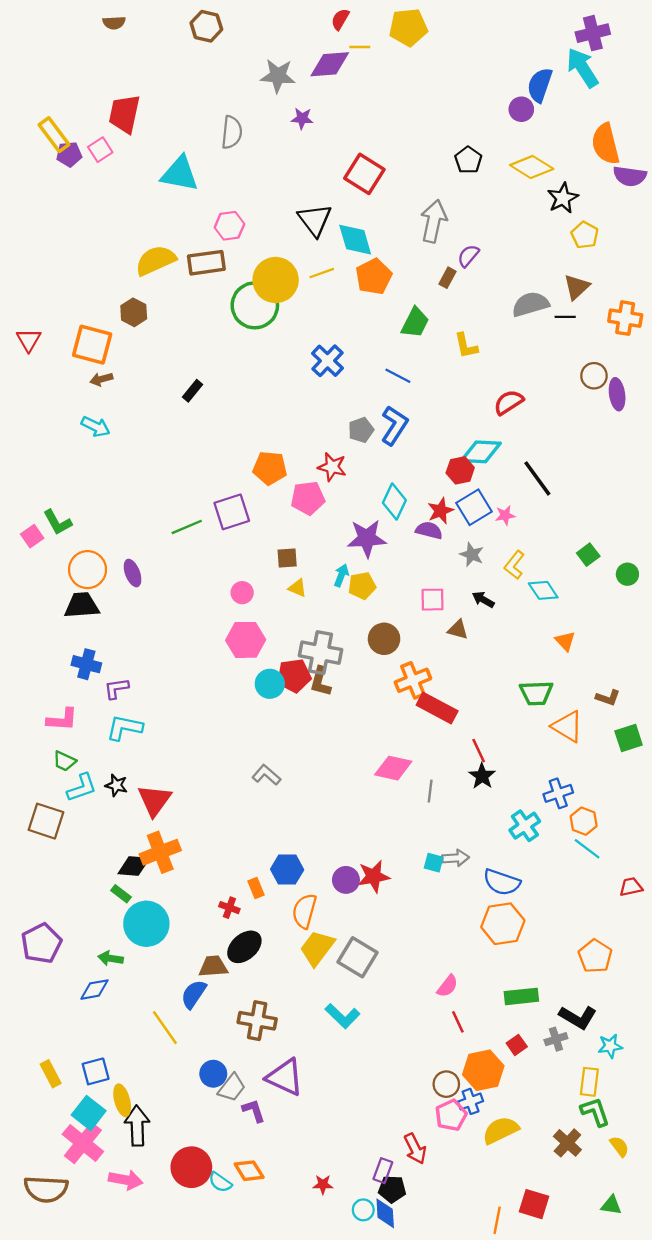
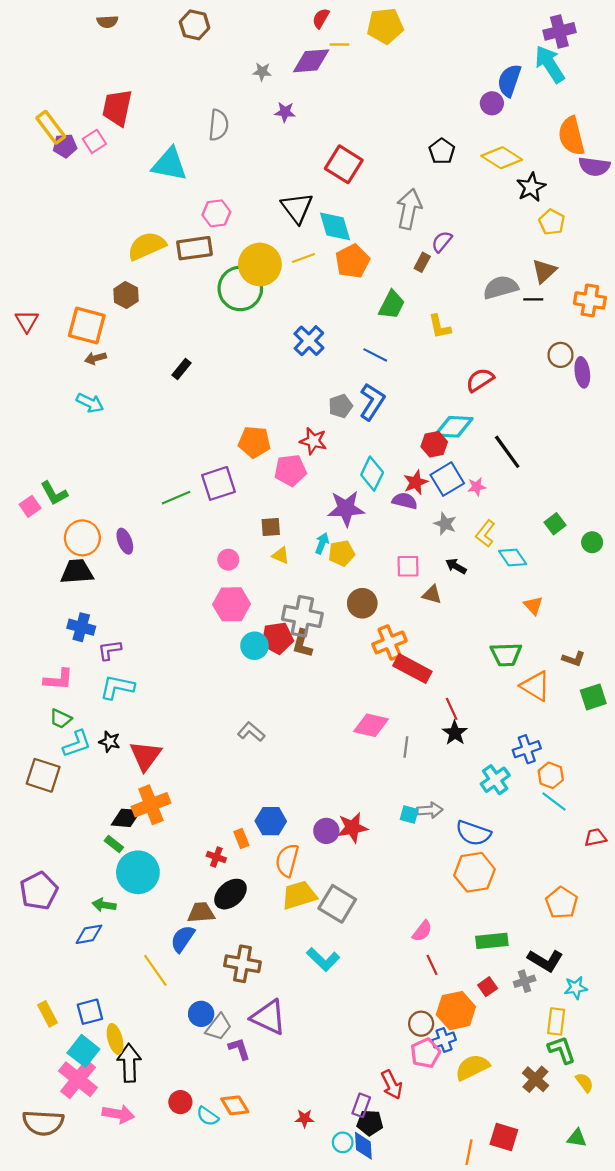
gray star: (278, 76) -> (262, 72), size x0.6
yellow trapezoid: (317, 948) -> (299, 895), turned 36
red circle: (191, 1167) -> (180, 1102), size x0.6

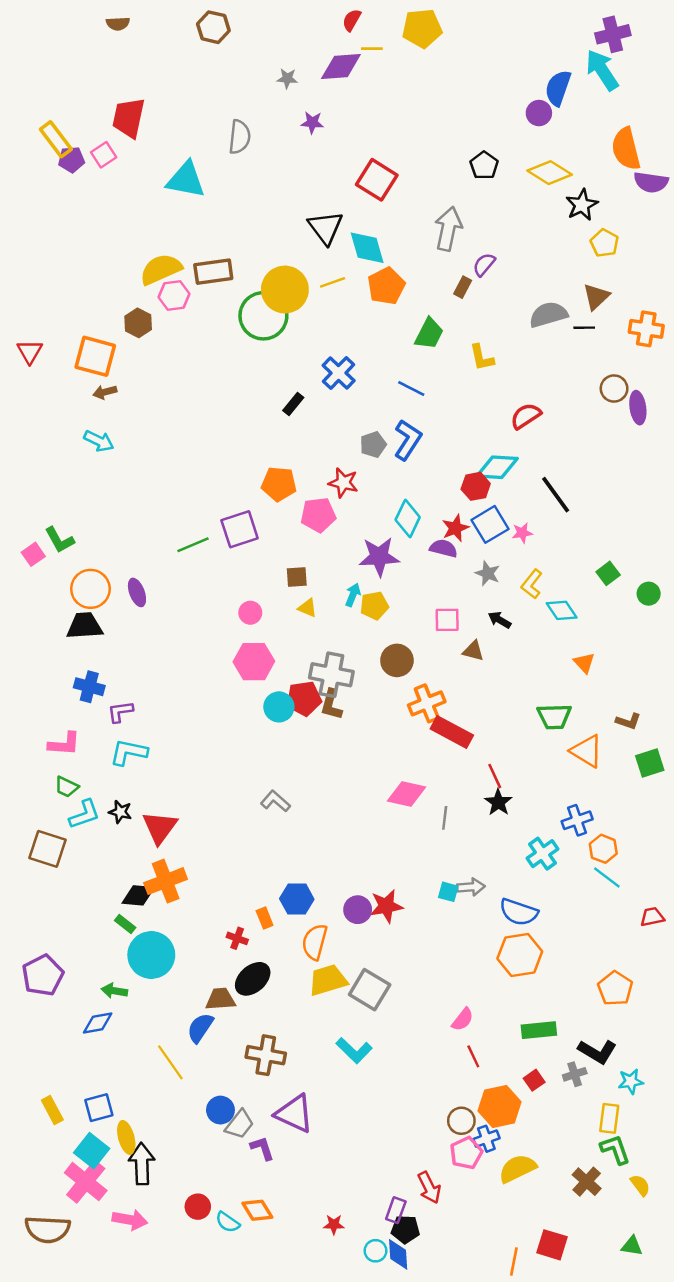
pink hexagon: (216, 213) -> (174, 295), moved
black rectangle: (181, 369) -> (293, 404), moved

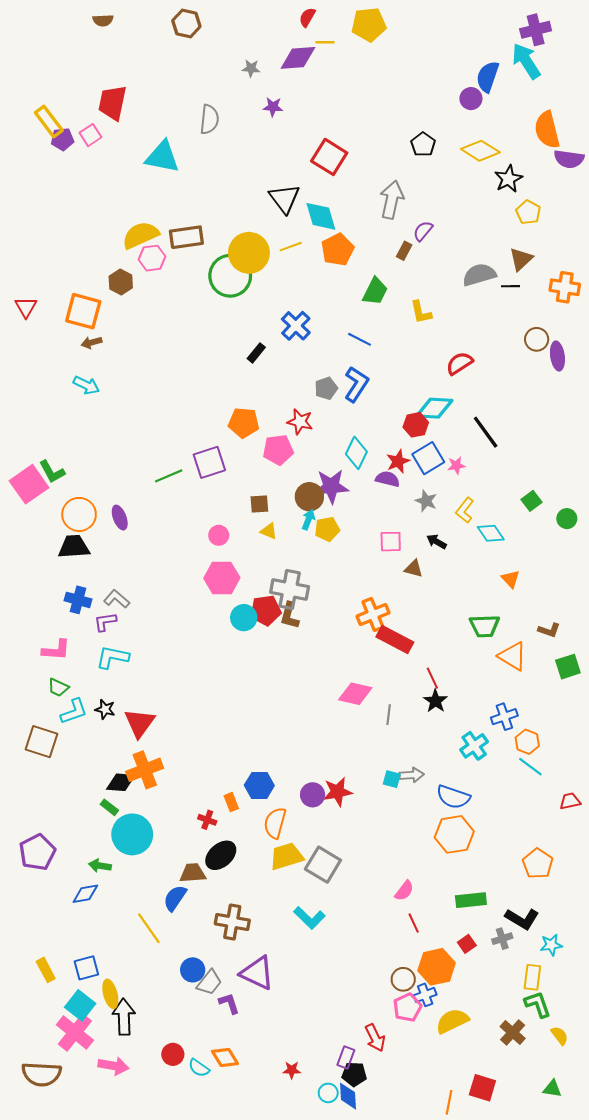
pink square: (33, 554) -> (29, 484), size x1.8
brown circle: (397, 660) -> (309, 497), moved
gray L-shape: (275, 801) -> (117, 599), moved

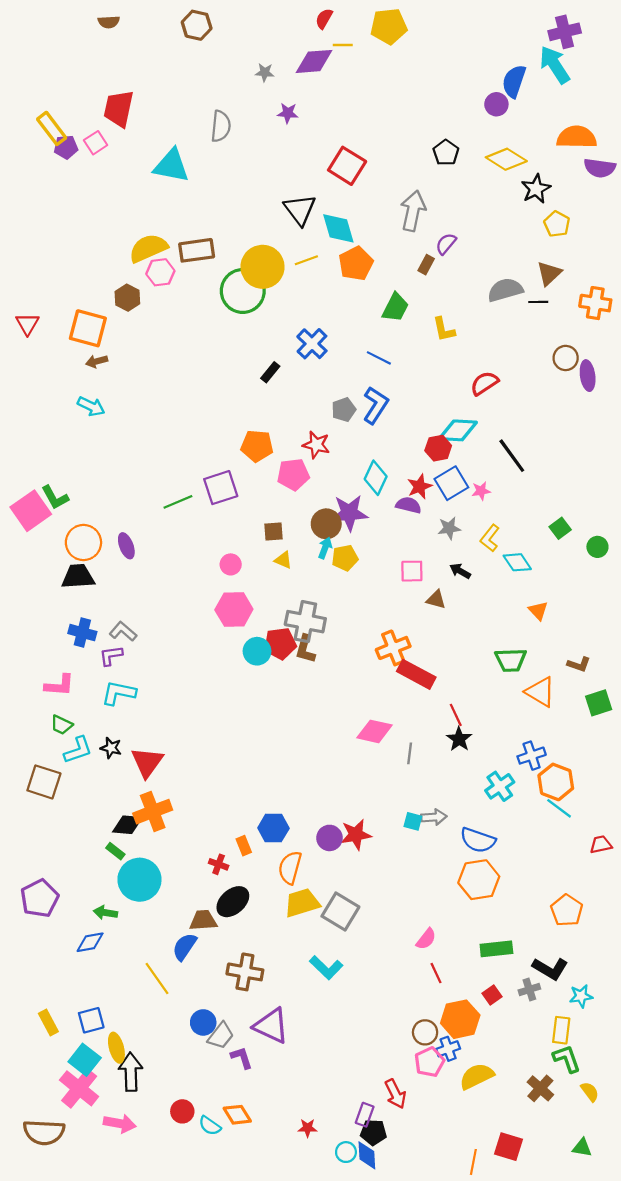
orange semicircle: (547, 130) -> (577, 137), turned 105
gray star: (426, 501) -> (449, 528), turned -30
orange hexagon: (527, 742) -> (556, 782), size x1.4

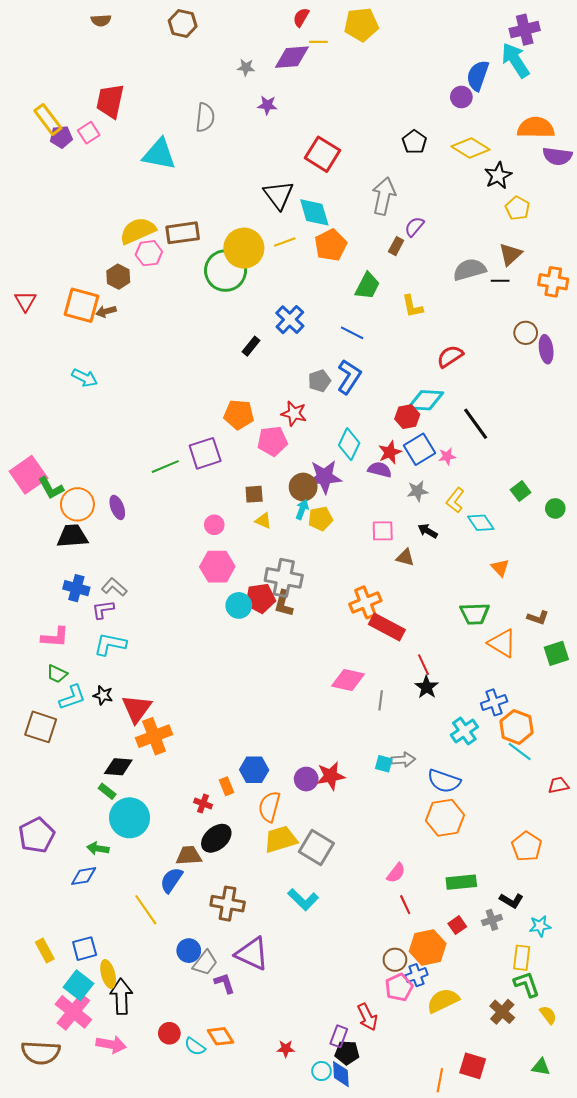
brown arrow: (97, 361) -> (106, 311), moved
green L-shape: (55, 497) -> (51, 488), moved
orange cross: (153, 812) -> (154, 736), moved
black L-shape: (550, 969) -> (511, 901), size x0.7

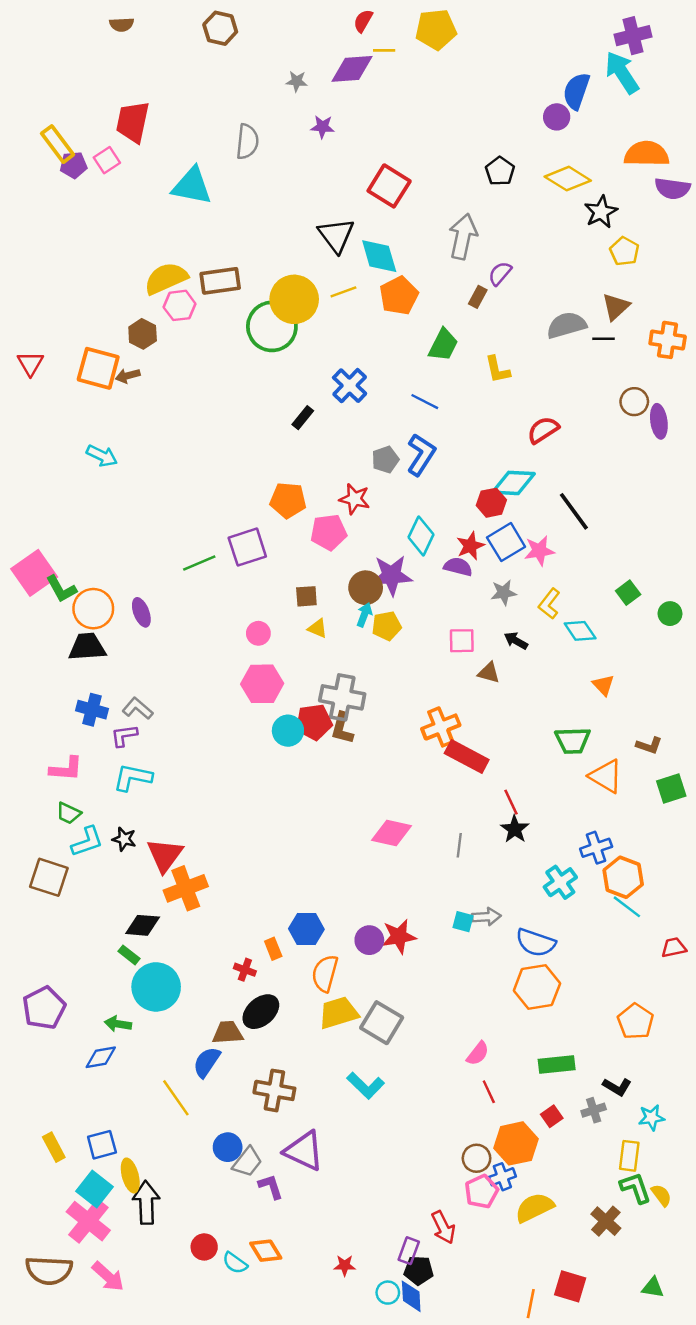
pink star: (447, 456) -> (539, 551), size x1.4
pink diamond: (348, 680) -> (391, 833), moved
yellow semicircle: (548, 1015) -> (661, 1195), moved
pink arrow: (111, 1044) -> (108, 1277), moved, turned 32

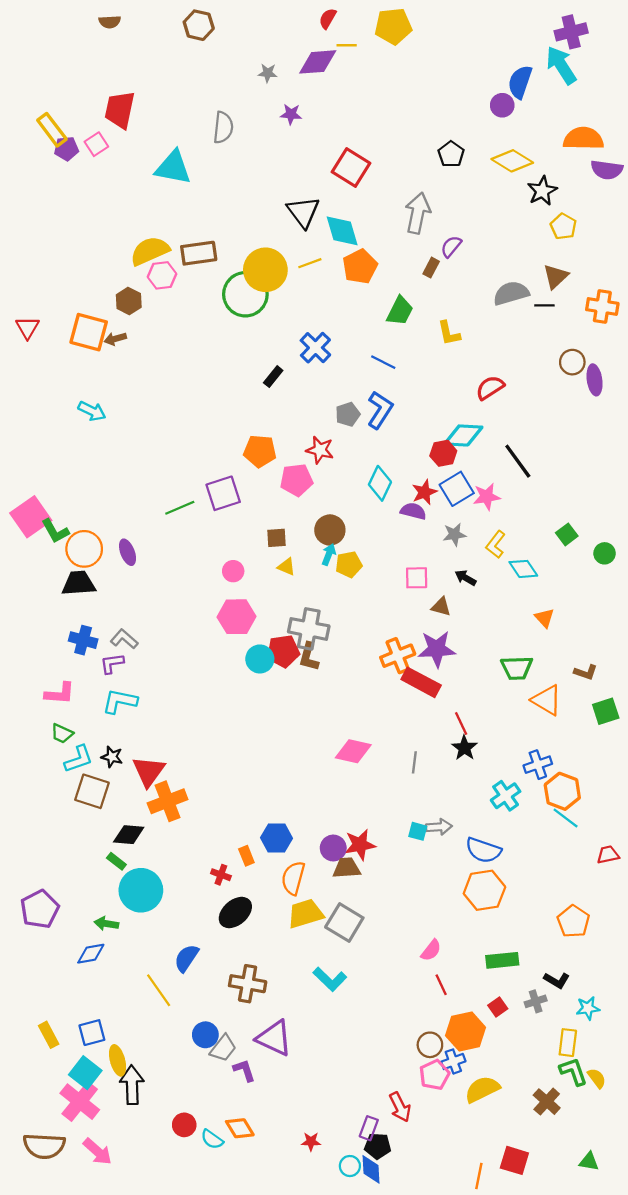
purple star: (391, 575) -> (437, 649), moved
brown square: (49, 877) -> (92, 791), moved
brown trapezoid: (228, 1033) -> (347, 868), moved

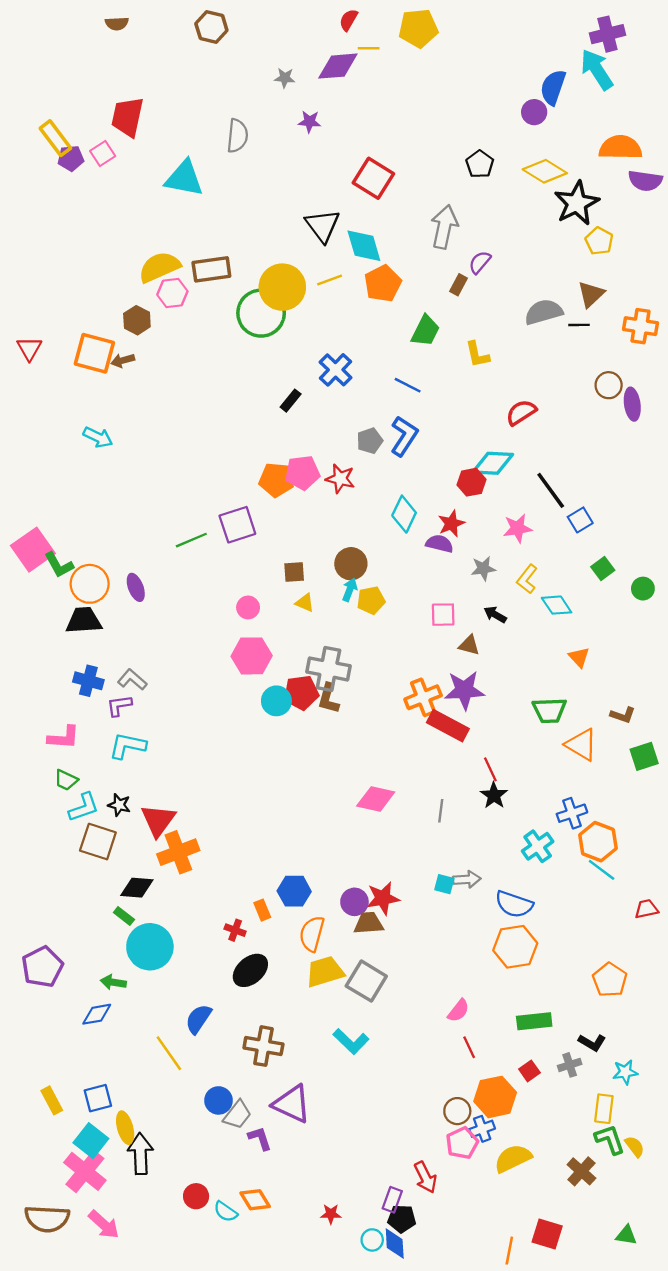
black star: (542, 191) -> (577, 203), size x1.4
pink pentagon: (297, 480) -> (302, 473), moved
blue square: (457, 489) -> (580, 520), moved, size x0.7

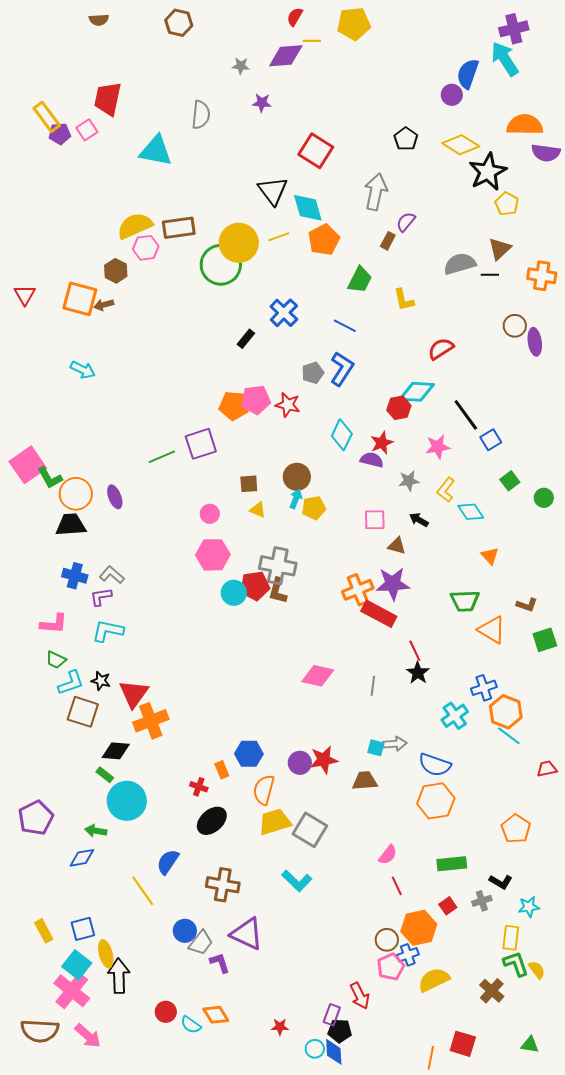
brown trapezoid: (369, 923) -> (365, 781), moved

